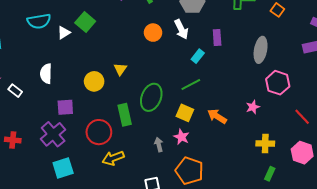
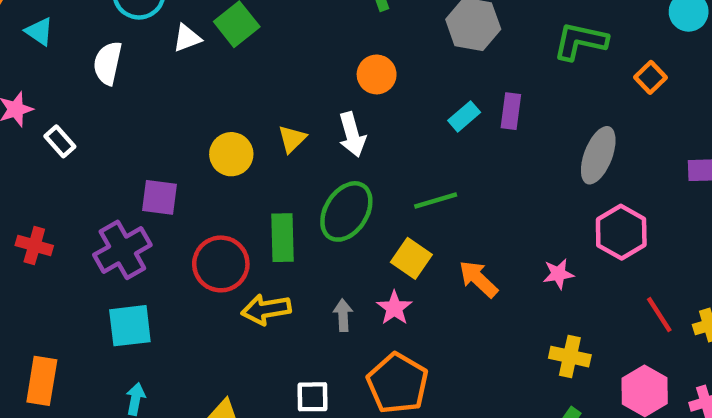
white arrow: (181, 29) -> (352, 135), moved
cyan rectangle: (198, 56) -> (464, 116), moved
white semicircle: (46, 74) -> (108, 63), moved
yellow arrow: (113, 158) -> (266, 309), moved

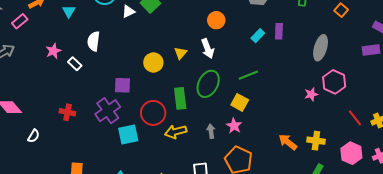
cyan triangle: (39, 31) -> (69, 11), moved, turned 32
white semicircle: (108, 63) -> (94, 41), moved
pink star: (558, 274) -> (311, 94), moved
orange arrow: (478, 279) -> (288, 142), moved
cyan square: (130, 326) -> (128, 134), moved

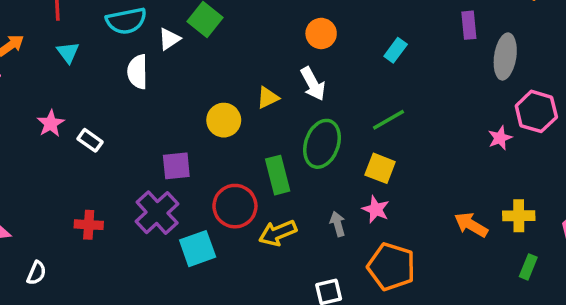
purple rectangle: (279, 31) -> (469, 25), moved
white semicircle: (94, 41) -> (137, 72), moved
yellow triangle: (180, 53) -> (268, 98), turned 32

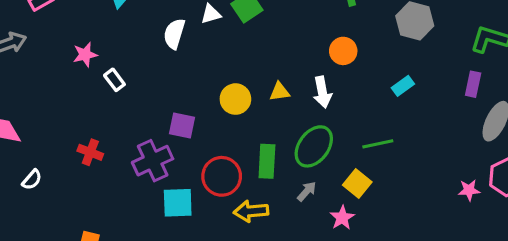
gray arrow: (338, 224) -> (307, 191), moved, turned 40

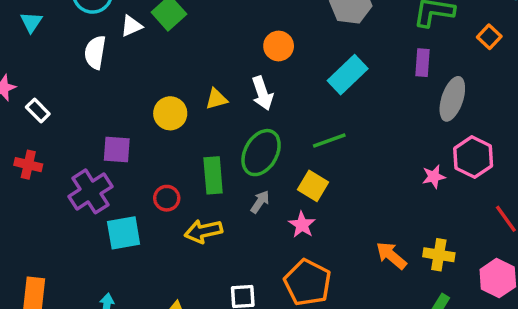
cyan rectangle: (403, 86) -> (348, 75), size x1.6
red cross: (90, 152) -> (28, 165), moved
red circle: (222, 176) -> (167, 198), size x0.6

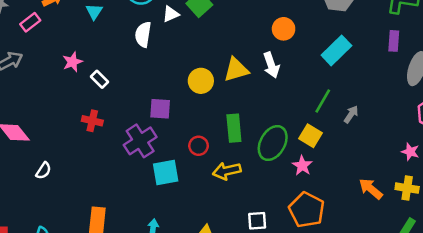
yellow triangle: (216, 99) -> (236, 70), size x1.5
green line: (329, 140) -> (323, 101), turned -40
green ellipse: (261, 153) -> (273, 143), moved
pink star: (434, 177) -> (410, 152), moved, turned 30
gray arrow: (260, 202) -> (351, 114), moved

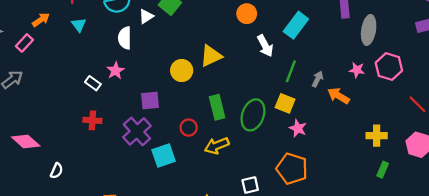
pink star: (72, 62) -> (115, 71), moved
white arrow: (271, 65) -> (265, 46), moved
pink star: (410, 152) -> (357, 70), moved
pink star: (302, 166) -> (298, 128), moved
orange arrow: (371, 189) -> (339, 96), moved

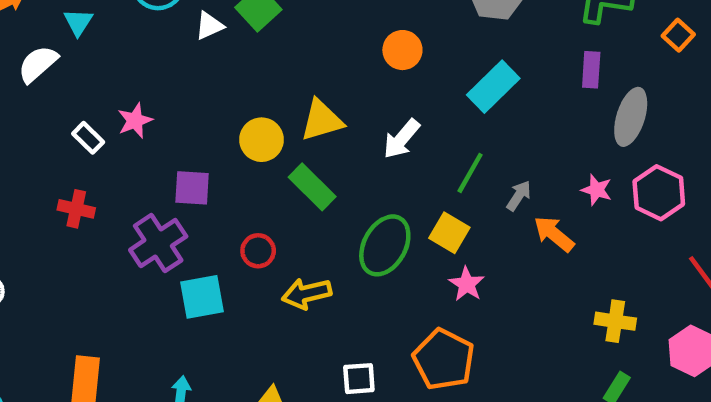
white semicircle: (125, 38) -> (38, 64), moved, turned 40
white arrow: (265, 46) -> (402, 139), moved, turned 60
green rectangle: (217, 107) -> (312, 187), moved, turned -40

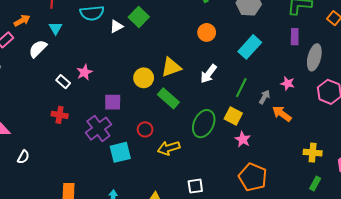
pink star: (597, 190) -> (288, 83), moved
orange pentagon: (444, 359) -> (253, 177), moved

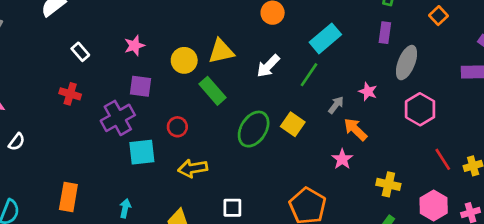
pink star: (84, 72) -> (134, 46), moved
green line: (241, 88) -> (309, 75), moved
pink star: (243, 139) -> (342, 159), moved
yellow arrow: (169, 148) -> (193, 168), moved

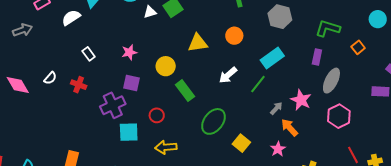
yellow triangle: (221, 51) -> (198, 43), moved
pink star: (368, 92) -> (301, 100), size x1.5
yellow square: (293, 124) -> (241, 143), moved
white semicircle: (17, 142) -> (50, 78), moved

